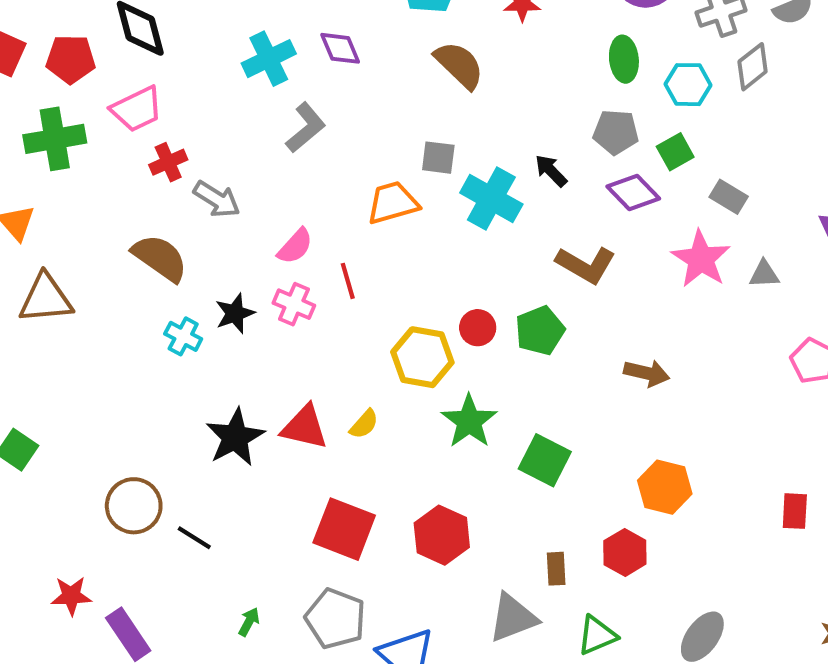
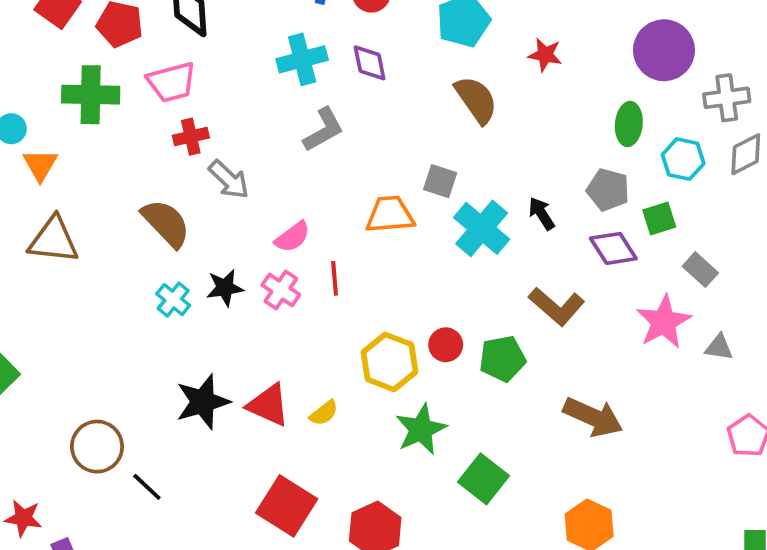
brown arrow: (647, 373) -> (593, 417), size x1.4

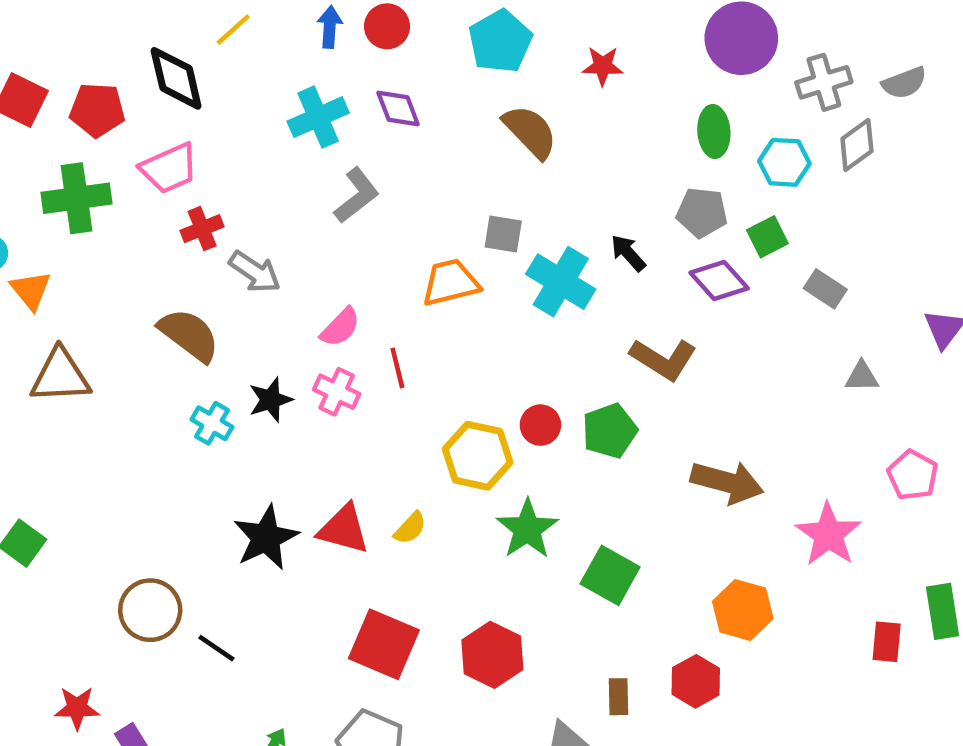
pink star: (664, 322) -> (828, 534), moved

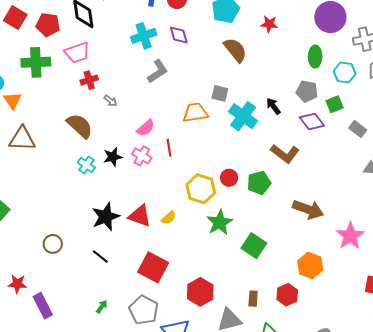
gray arrow: (255, 272) -> (111, 101), size x0.6
brown circle: (150, 610) -> (53, 244), size x0.7
black line: (216, 648) -> (100, 257), moved
red hexagon: (492, 655) -> (200, 292), moved

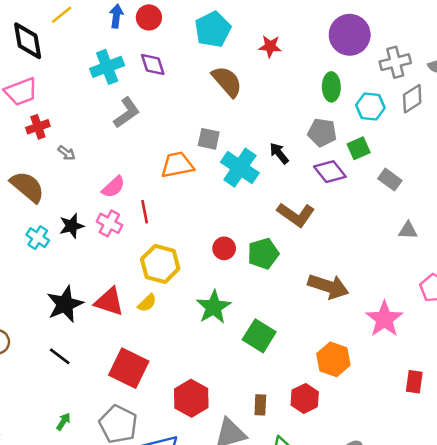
yellow hexagon: (201, 189) -> (160, 264), moved

